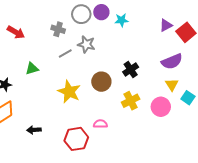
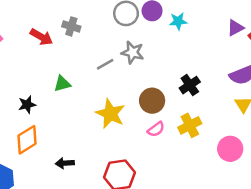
gray cross: (58, 29) -> (71, 26), moved
pink circle: (161, 107) -> (230, 149), moved
pink semicircle: (100, 124) -> (156, 129), moved, turned 144

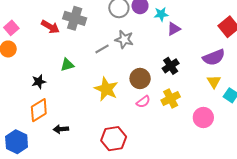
gray cross: (71, 26) -> (75, 18), size x1.5
purple triangle: (235, 28) -> (174, 29), moved
black arrow: (65, 163) -> (61, 129), moved

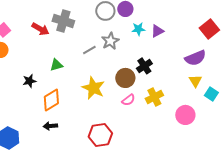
cyan star: (161, 14) -> (138, 29), moved
gray star: (124, 39) -> (110, 41), turned 30
black cross: (171, 66) -> (144, 66), moved
orange diamond: (39, 110) -> (51, 100), moved

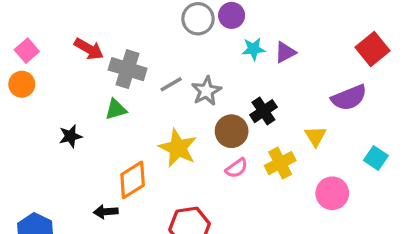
gray cross: (63, 21) -> (128, 69), moved
gray star: (110, 41) -> (206, 91), moved
yellow triangle: (195, 81) -> (315, 136), moved
orange diamond: (51, 100) -> (133, 180), moved

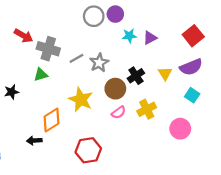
red square: (373, 49) -> (193, 36), moved
yellow triangle: (315, 136) -> (165, 74), moved
cyan square: (376, 158) -> (192, 95), moved

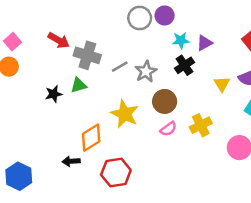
black cross: (136, 76) -> (185, 65), moved
black star: (12, 92) -> (54, 94), moved
red hexagon: (88, 150) -> (116, 172), moved

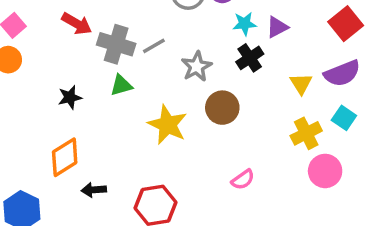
gray line: (120, 67) -> (154, 46), moved
green triangle: (79, 85) -> (121, 85), moved
yellow cross: (201, 125) -> (306, 133), moved
pink semicircle: (168, 129) -> (243, 180), moved
orange diamond: (91, 138) -> (65, 157), moved

